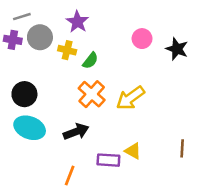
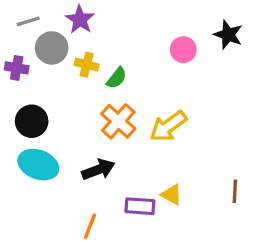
purple star: (77, 22) -> (80, 20), moved
purple cross: (13, 40) -> (17, 68), moved
black star: (177, 49) -> (228, 35), moved

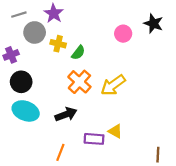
purple cross: (17, 68) -> (11, 55), moved, turned -32
brown line: (235, 191) -> (158, 155), moved

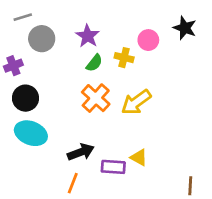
purple star: (54, 13) -> (88, 36), moved
yellow cross: (58, 44) -> (124, 58), moved
black arrow: (66, 114) -> (81, 152), moved

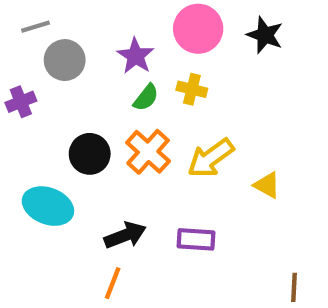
black star: (185, 28) -> (265, 35), moved
pink circle: (148, 40) -> (198, 29), moved, size x1.5
black circle: (25, 98) -> (90, 154), moved
yellow triangle: (139, 157) -> (267, 185), moved
purple rectangle: (113, 167) -> (196, 239), moved

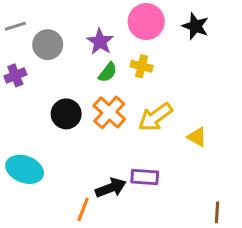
gray line: (35, 27) -> (15, 26), moved
cyan ellipse: (48, 206) -> (25, 169), moved
black arrow: (125, 235) -> (111, 188), moved

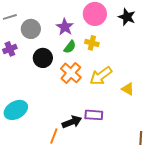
black circle: (66, 114) -> (43, 58), moved
cyan ellipse: (25, 169) -> (16, 110), turned -50

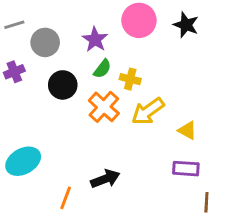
yellow cross: (92, 43) -> (130, 79), moved
purple rectangle: (94, 115) -> (186, 169), moved
orange line: (54, 136) -> (66, 198), moved

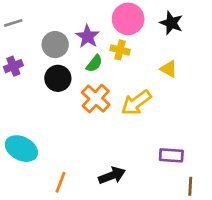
gray circle: (45, 42) -> (55, 45), moved
yellow cross: (130, 79) -> (120, 50), moved
yellow triangle: (187, 130) -> (169, 69), moved
cyan ellipse: (23, 161) -> (21, 149), turned 56
black arrow: (105, 179) -> (112, 176), moved

